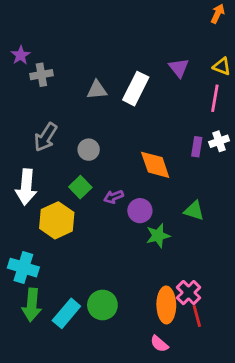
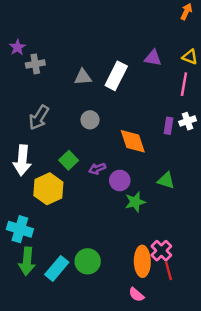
purple triangle: (179, 68) -> (153, 58), turned -42
gray circle: (89, 150) -> (90, 120), moved

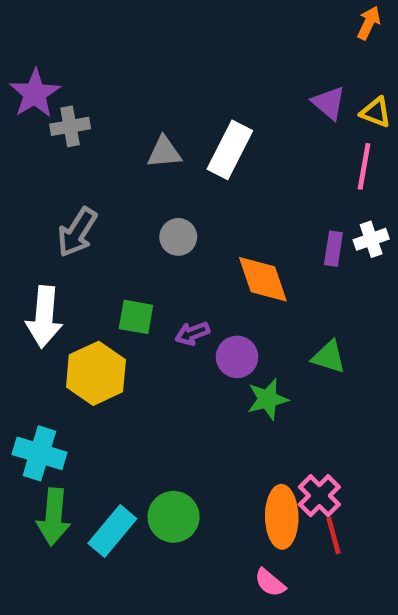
purple star: (17, 47) -> (35, 93), size x1.5
purple triangle: (153, 58) -> (329, 103), moved, turned 30
green square: (69, 160) -> (136, 317), turned -36

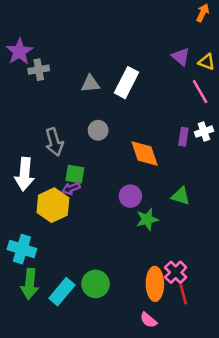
pink line: (364, 166) -> (200, 92), turned -40
gray arrow: (77, 232) -> (54, 142), moved, turned -48
purple arrow: (192, 333) -> (71, 188), moved

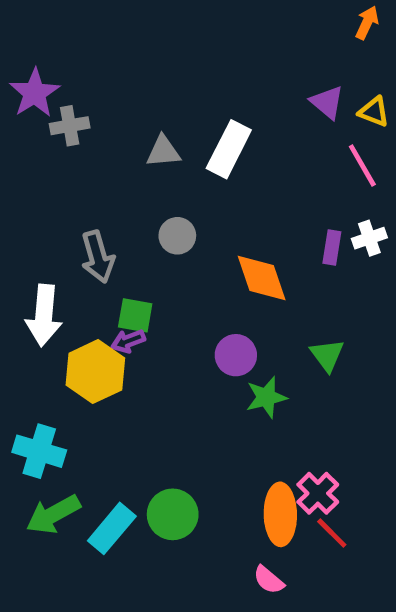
green triangle: (181, 196) -> (327, 355), turned 36
green arrow: (30, 284) -> (53, 514), turned 56
red line: (183, 294) -> (332, 533), turned -30

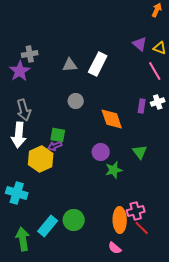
purple star: (35, 93) -> (20, 71), moved
gray arrow: (98, 257) -> (24, 110), moved
pink cross: (318, 493) -> (136, 211), turned 30
green arrow: (53, 514) -> (23, 239), moved, turned 110

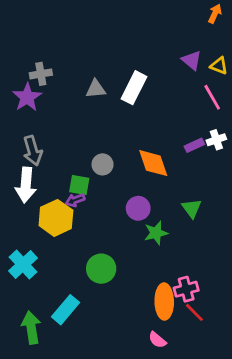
gray circle: (76, 101) -> (103, 164), moved
purple rectangle: (142, 106) -> (194, 145), turned 56
cyan cross: (17, 193) -> (23, 264), turned 30
green circle: (74, 220) -> (101, 269), moved

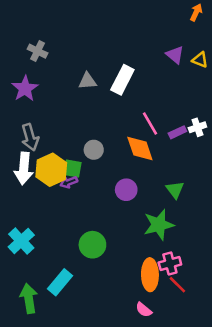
gray cross: (41, 74) -> (37, 51), moved, turned 36
pink line: (212, 97) -> (150, 124), moved
yellow hexagon: (56, 218) -> (51, 170), moved
green star: (156, 233) -> (159, 225), moved, size x1.4

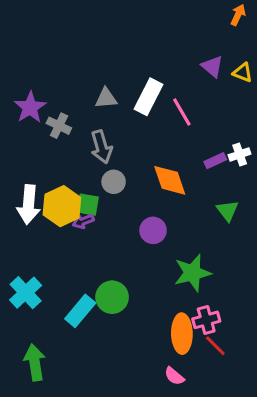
gray cross: (37, 51) -> (59, 126), moved
pink line: (150, 124) -> (182, 112), moved
gray arrow: (30, 137) -> (101, 147), moved
green triangle: (175, 190) -> (227, 211), moved
cyan rectangle: (60, 282) -> (80, 311), moved

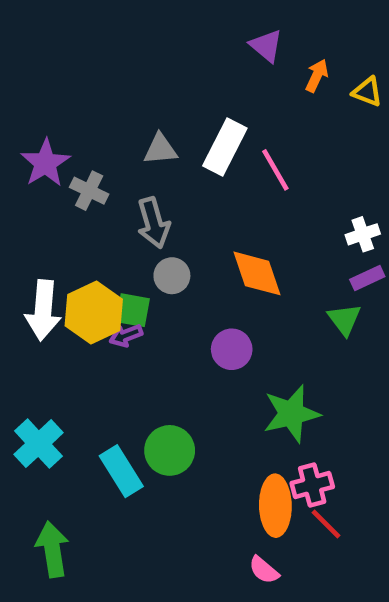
orange arrow: (238, 15) -> (317, 76), moved
purple triangle: (212, 66) -> (266, 46), moved
yellow triangle: (243, 73) -> (367, 92), moved
purple rectangle: (215, 161) -> (367, 278), moved
cyan rectangle: (80, 311) -> (121, 471), turned -72

